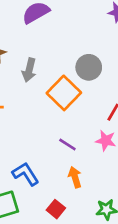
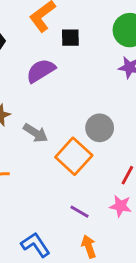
gray arrow: (29, 70) -> (36, 133), turned -70

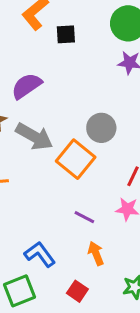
purple semicircle: (41, 71) -> (27, 86), moved
gray arrow: (36, 133) -> (34, 136), size x1.4

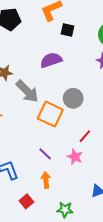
purple semicircle: (27, 86) -> (51, 60), moved
orange square: (76, 159) -> (50, 114), turned -30

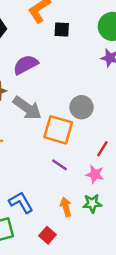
purple semicircle: (51, 60) -> (26, 65), moved
purple line: (45, 154) -> (59, 165), moved
green star: (65, 210) -> (92, 203), moved

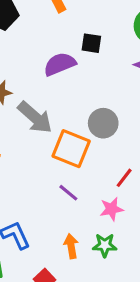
black square: (62, 29) -> (91, 43), moved
purple semicircle: (26, 65) -> (60, 64), moved
pink star: (95, 174) -> (112, 209), turned -30

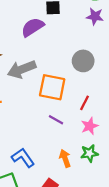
gray arrow: (35, 117) -> (22, 69), turned 128
gray circle: (103, 123) -> (83, 61), moved
red line: (124, 178) -> (85, 103), moved

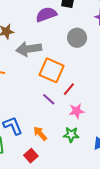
gray circle: (83, 61) -> (77, 38), moved
red line: (85, 103) -> (69, 89), moved
orange arrow: (65, 158) -> (40, 133), moved, turned -35

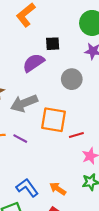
red line: (69, 89) -> (76, 135), turned 48
purple line: (49, 99) -> (20, 139), moved

